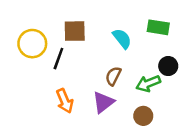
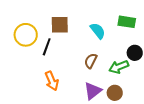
purple triangle: (103, 102) -> (93, 91), moved

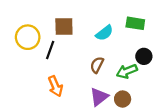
cyan semicircle: (98, 31) -> (104, 33), turned 90

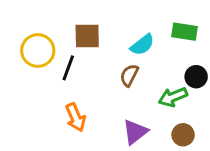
brown semicircle: (97, 65) -> (129, 75), moved
brown circle: (123, 99) -> (183, 135), moved

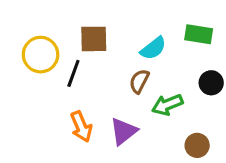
green arrow: (173, 97) -> (167, 105), moved
purple triangle: (135, 132) -> (124, 131), moved

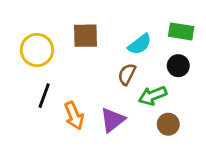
black line: (73, 73) -> (44, 96), moved
black circle: (211, 83) -> (178, 66), moved
brown circle: (197, 145) -> (168, 124), moved

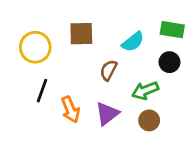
brown semicircle: (127, 74) -> (108, 70), moved
brown circle: (168, 124) -> (149, 120), moved

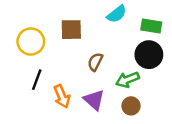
cyan semicircle: (133, 42) -> (117, 14), moved
black circle: (169, 62) -> (149, 55), size x1.5
purple triangle: (107, 114) -> (94, 100), turned -40

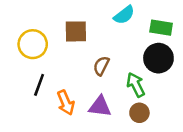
green arrow: (127, 80) -> (136, 85), turned 85
purple triangle: (94, 100) -> (100, 106), turned -35

